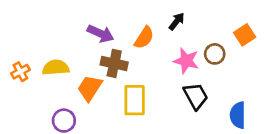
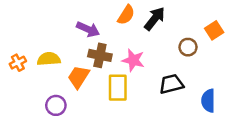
black arrow: (177, 21) -> (155, 19), size x1.5
orange semicircle: (144, 38) -> (126, 15), moved
pink star: (186, 61) -> (133, 60), moved
black trapezoid: (196, 96) -> (171, 84), turned -75

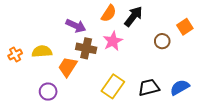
pink star: (133, 60) -> (113, 41), moved, turned 30
black trapezoid: (171, 84) -> (149, 87), moved
yellow rectangle: (118, 88) -> (113, 86), moved, turned 35
blue semicircle: (208, 101) -> (180, 87), turned 60

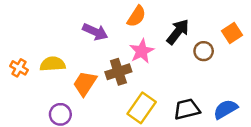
black arrow: (133, 16) -> (178, 32), moved
brown cross: (86, 48) -> (118, 72), moved, turned -30
orange cross: (15, 55) -> (19, 68), turned -32

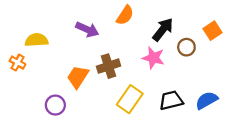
pink star: (142, 51) -> (153, 58), moved, turned -30
yellow semicircle: (53, 64) -> (36, 40), moved

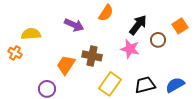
brown cross: (109, 66) -> (92, 56), turned 30

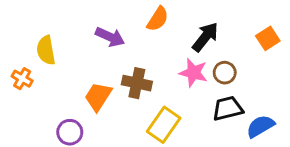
yellow semicircle: (31, 34) -> (46, 50), turned -96
brown circle: (158, 40) -> (225, 73), moved
black trapezoid: (145, 85) -> (228, 108), moved

